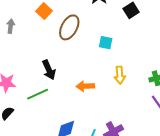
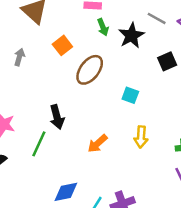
orange arrow: (85, 86) -> (98, 144), turned -48
green line: (38, 94) -> (39, 144), turned -50

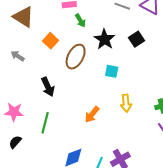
black star: (131, 36) -> (104, 39), moved
gray arrow: (19, 57) -> (18, 56), turned -64
black arrow: (57, 117) -> (48, 87), moved

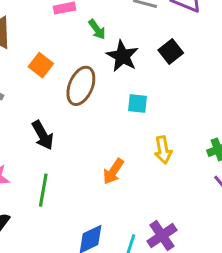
green arrow: (80, 21) -> (97, 29), moved

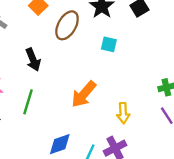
yellow arrow: (163, 150) -> (123, 113), moved
orange arrow: (113, 171) -> (84, 94), size x1.4

